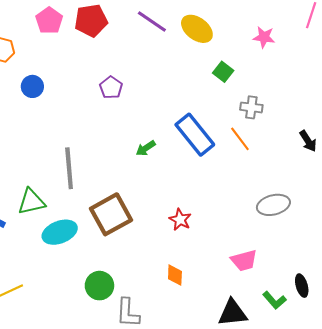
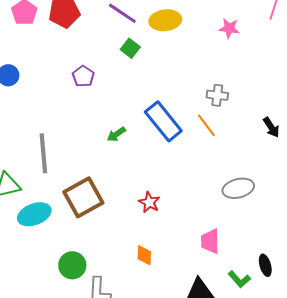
yellow ellipse: (197, 29) -> (165, 20), turned -44
green square: (223, 72) -> (130, 48), moved
pink trapezoid: (244, 260) -> (210, 241), turned 104

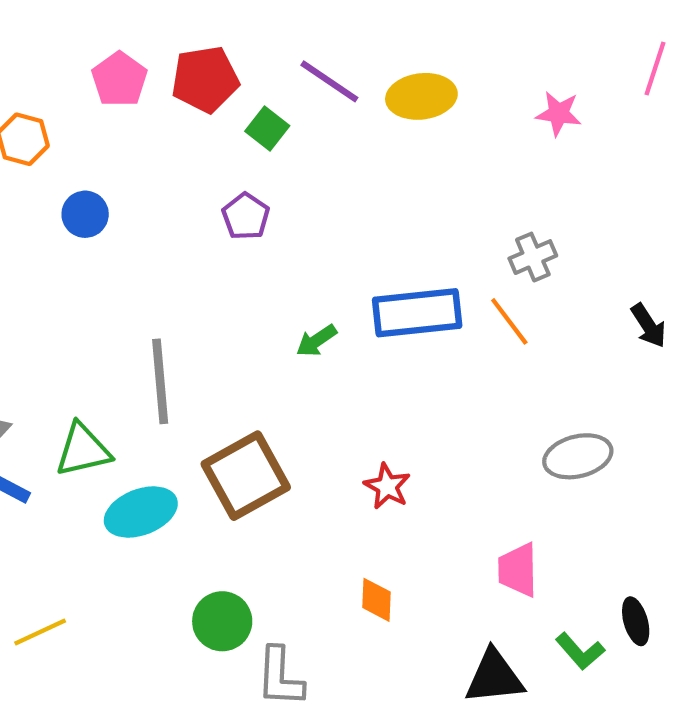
green square: (130, 48) -> (267, 129), moved
gray cross: (217, 95) -> (533, 257), turned -30
blue rectangle: (163, 121) -> (417, 313), turned -57

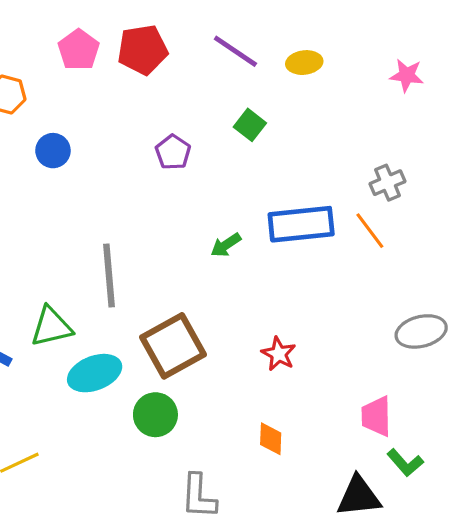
yellow ellipse: (421, 96) -> (304, 63), size x0.7
green square: (267, 129) -> (250, 125), moved
green circle: (222, 621) -> (155, 415), moved
green L-shape: (580, 651) -> (405, 463), moved

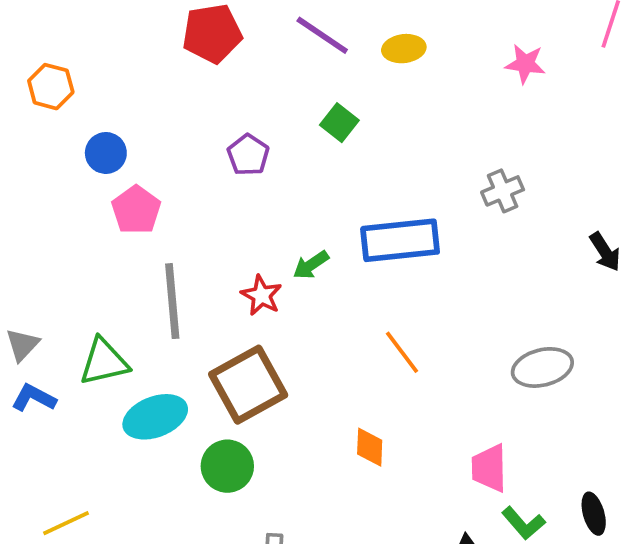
pink pentagon: (79, 50) -> (136, 210), moved
orange line: (370, 231) -> (402, 352), moved
red star: (279, 354) -> (261, 295), moved
orange diamond: (271, 439) -> (370, 447), moved

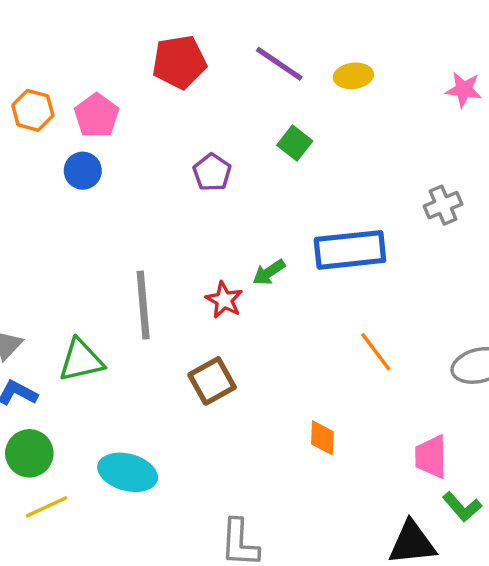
pink pentagon: (136, 210) -> (97, 115), moved
orange line: (402, 352) -> (376, 352), moved
brown square: (248, 385) -> (212, 381), size x0.7
cyan ellipse: (155, 417) -> (128, 472), moved, turned 36
green circle: (227, 466) -> (29, 453), moved

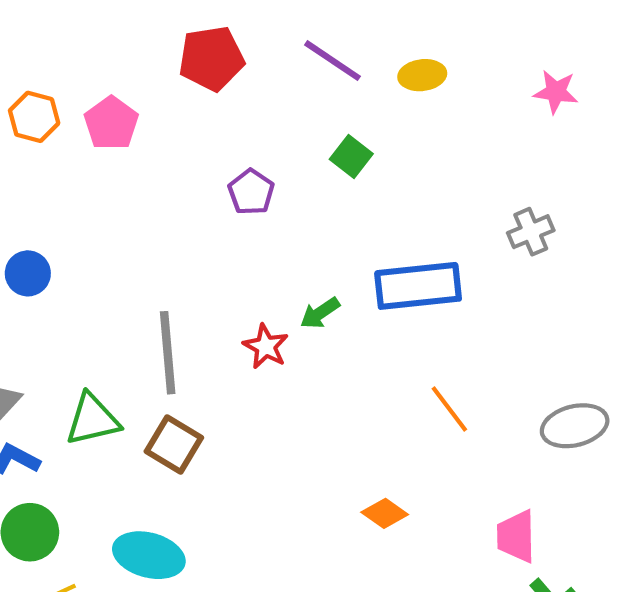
blue circle: (83, 171) -> (28, 273), moved
brown square: (212, 381) -> (174, 445), moved, turned -30
orange diamond: (322, 438) -> (385, 513), turned -57

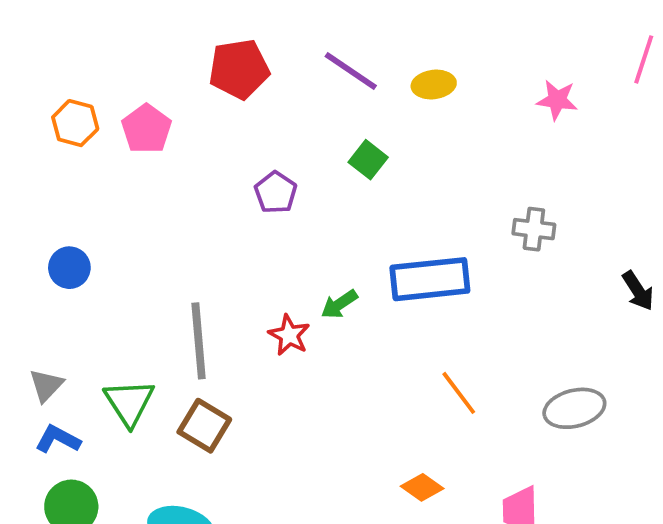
gray cross: (531, 232) -> (534, 229), turned 30
green triangle: (92, 419) -> (129, 403), turned -50
orange diamond: (385, 513) -> (422, 487), moved

